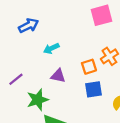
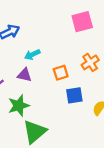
orange square: (89, 67) -> (61, 73), moved
purple triangle: (58, 76) -> (24, 75), moved

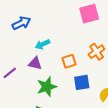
green star: (19, 106) -> (47, 87), moved

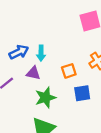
blue arrow: (21, 23) -> (19, 52), moved
cyan arrow: (43, 44) -> (41, 53), turned -64

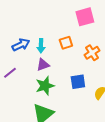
orange square: (69, 71) -> (66, 43), moved
purple triangle: (33, 73) -> (43, 65), moved, turned -32

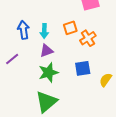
blue arrow: (21, 45) -> (24, 30), turned -72
orange cross: (92, 53) -> (88, 38), moved

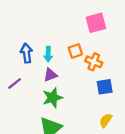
orange cross: (88, 38) -> (94, 62), turned -35
blue square: (83, 68) -> (105, 87), moved
yellow semicircle: (106, 80) -> (106, 120), moved

